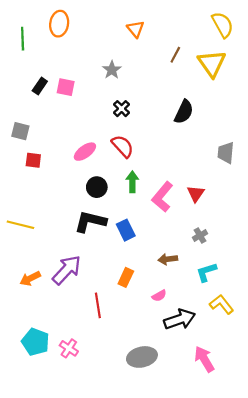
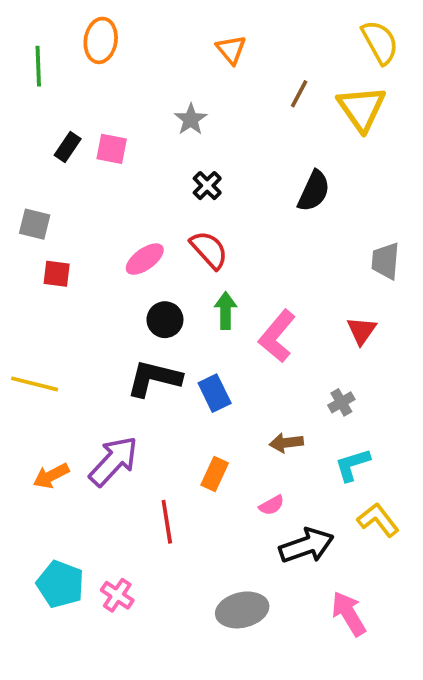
red triangle: (196, 194) -> (362, 331), moved

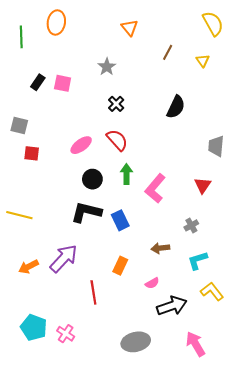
yellow triangle: (362, 108) -> (203, 61), size x0.5

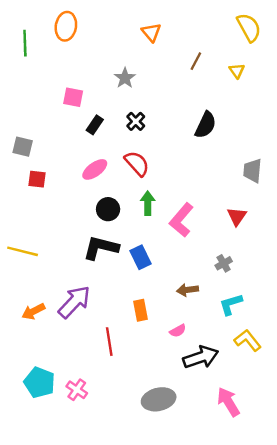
black rectangle: (38, 82) -> (95, 125), moved
orange rectangle: (120, 266) -> (141, 310), turned -36

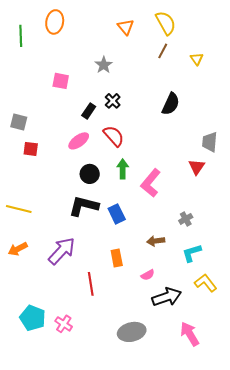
yellow semicircle: (249, 27) -> (166, 23), moved
black rectangle: (95, 125) -> (89, 111), moved
red triangle: (237, 216) -> (197, 167), moved
orange arrow: (33, 311) -> (18, 249), moved

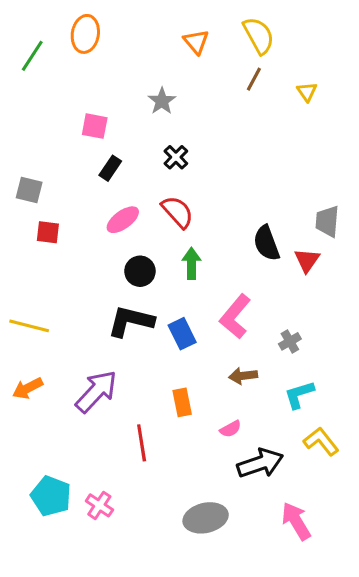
green line: (21, 36) -> (32, 56), turned 35
black semicircle: (171, 104) -> (266, 243), moved, turned 135
black rectangle: (89, 111) -> (110, 168), moved
pink L-shape: (151, 183) -> (235, 316), moved

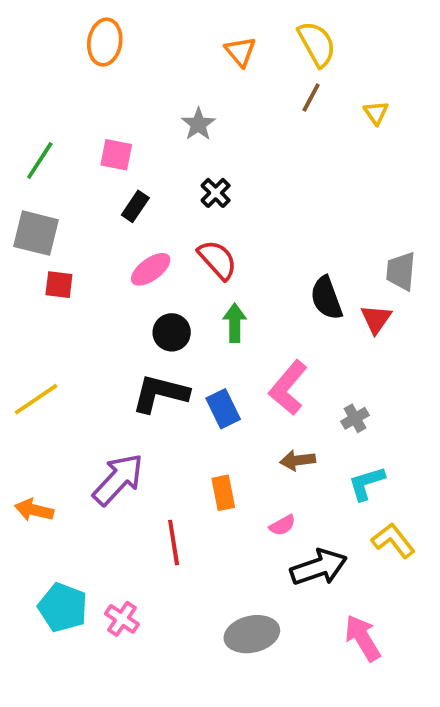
green line: (32, 56) -> (40, 160), moved
gray square: (29, 190) -> (36, 233), size x1.4
yellow line: (29, 326) -> (36, 399), turned -48
orange arrow: (28, 388) -> (34, 510), moved, turned 40

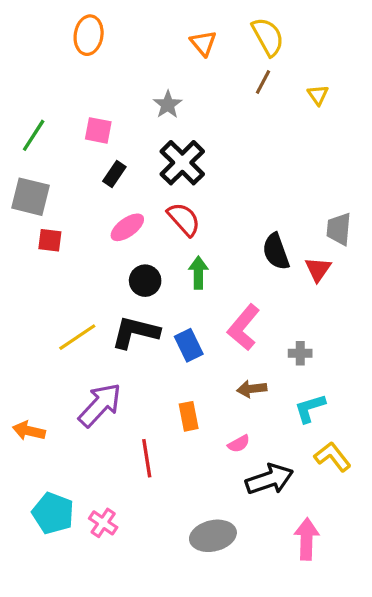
black cross: (216, 193) -> (182, 163), size x1.8
yellow line: (36, 399) -> (77, 337), moved
gray cross: (355, 418) -> (300, 353), turned 30
pink arrow: (363, 638) -> (307, 539), turned 33

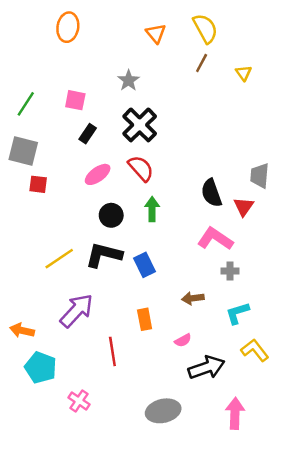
pink L-shape: (244, 327) -> (215, 239), moved, turned 84
cyan pentagon: (53, 513) -> (41, 368), moved

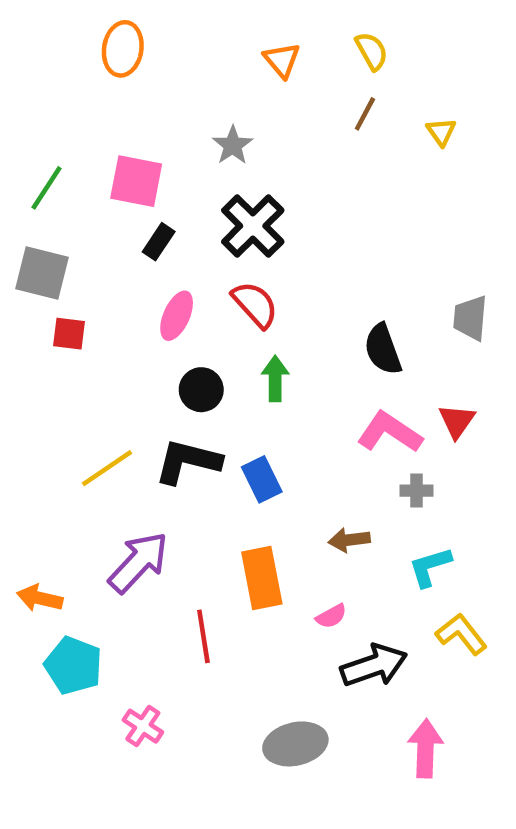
yellow semicircle: (205, 28) -> (372, 51), size x0.7
pink square: (75, 100) -> (136, 181), size x1.4
pink ellipse: (98, 174) -> (177, 316), turned -30
red triangle: (244, 207) -> (457, 421), moved
orange rectangle: (145, 319) -> (262, 578), size x1.5

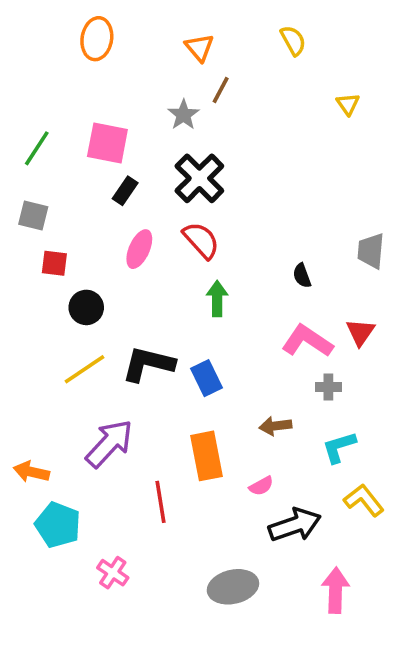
orange triangle: (282, 60) -> (199, 48), moved
brown line: (365, 114) -> (221, 90), moved
gray square: (42, 273) -> (33, 215), size x0.7
black semicircle: (383, 349) -> (302, 276), size x0.6
black circle: (201, 390) -> (86, 307), moved

